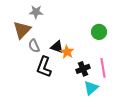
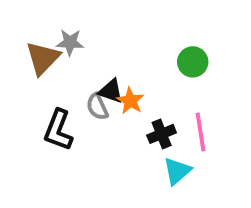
gray star: (36, 12) -> (70, 42), moved
gray semicircle: (34, 46) -> (97, 107), moved
black L-shape: (44, 67) -> (58, 130), moved

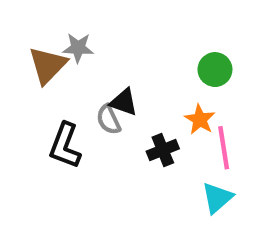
orange star: (130, 101) -> (200, 120), moved
black cross: (162, 134) -> (163, 150), moved
cyan triangle: (177, 171) -> (217, 198), moved

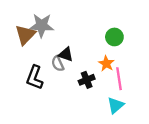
gray star: (78, 48) -> (42, 25), size x1.5

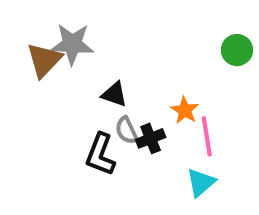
green circle: (114, 37) -> (237, 50), moved
gray semicircle: (58, 64) -> (126, 130), moved
black L-shape: (35, 77) -> (100, 154), moved

